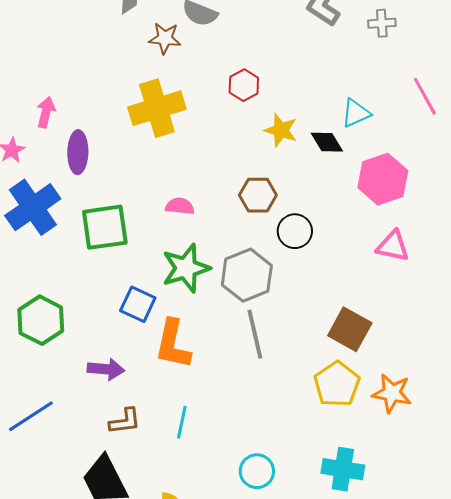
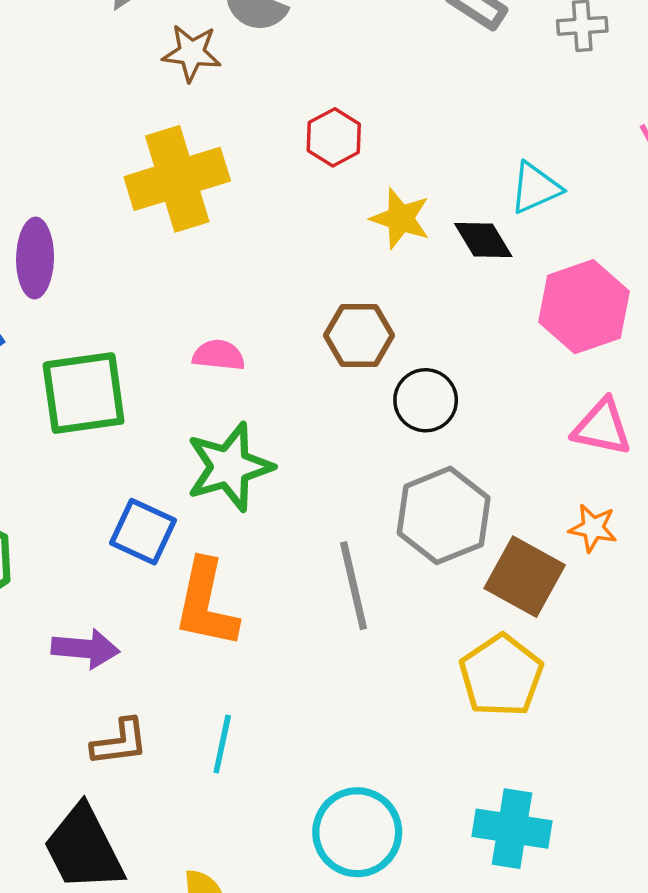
gray hexagon: (247, 275) -> (444, 515), moved
orange star: (392, 393) -> (593, 528), moved, size x0.7
cyan circle: (257, 471) -> (357, 832), size x1.4

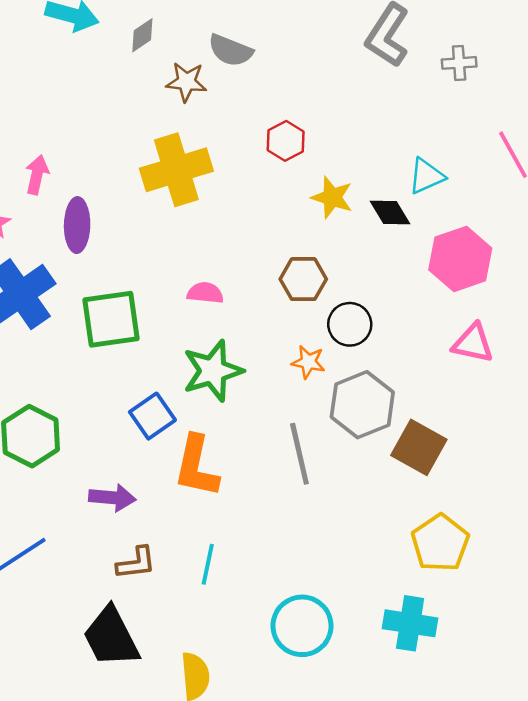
orange star: (593, 528) -> (308, 362), moved
blue square: (143, 532) -> (152, 416), turned 30
yellow pentagon: (501, 676) -> (440, 543), moved

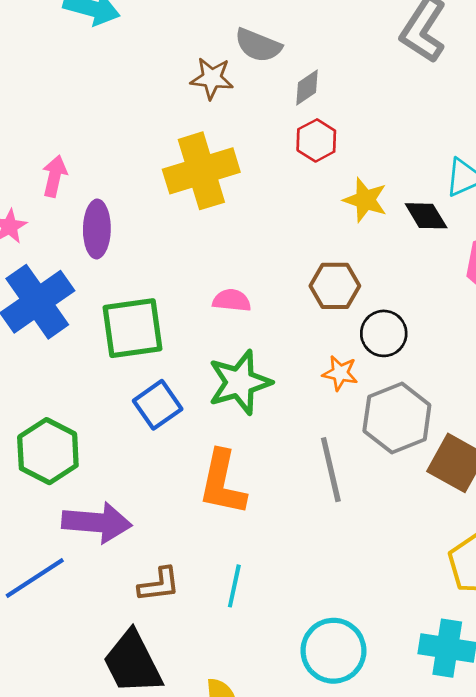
gray diamond: (142, 35) -> (307, 88), moved
blue square: (152, 416) -> (158, 405), moved
purple arrow: (112, 498) -> (97, 522), moved, size x1.4

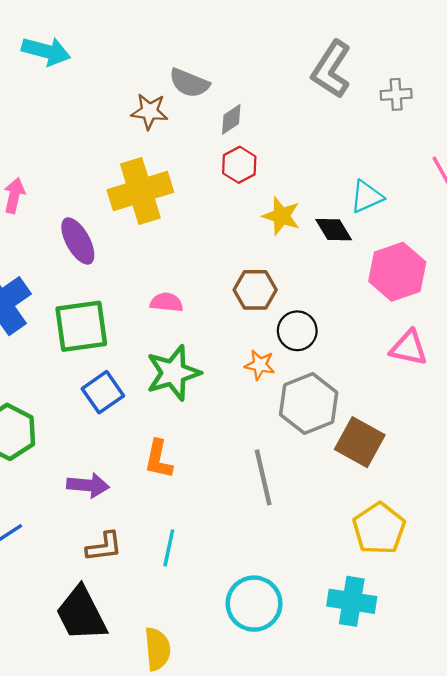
purple ellipse: (97, 229) -> (78, 241), moved, turned -30
gray line: (331, 470) -> (263, 477), moved
orange L-shape: (222, 483) -> (159, 459), size x0.7
purple arrow: (97, 522) -> (88, 485), moved, size x0.7

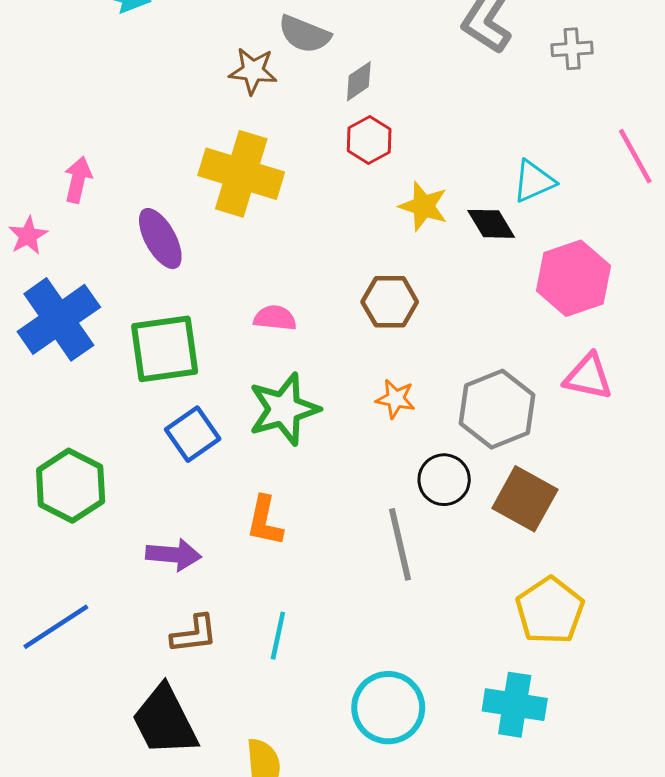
yellow cross: (140, 191) -> (241, 174), turned 34
black circle: (297, 331) -> (444, 480), moved
gray hexagon: (309, 404) -> (497, 409), moved

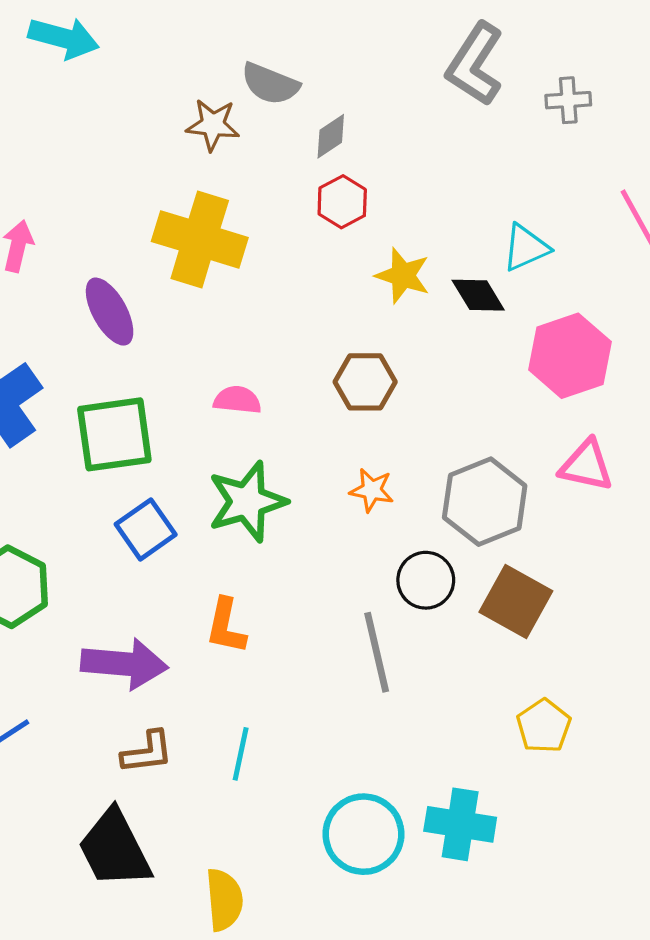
purple arrow: (174, 555) -> (124, 664), size x1.4
yellow pentagon: (550, 611) -> (544, 726), size x0.7
cyan cross: (515, 705) -> (460, 824), moved

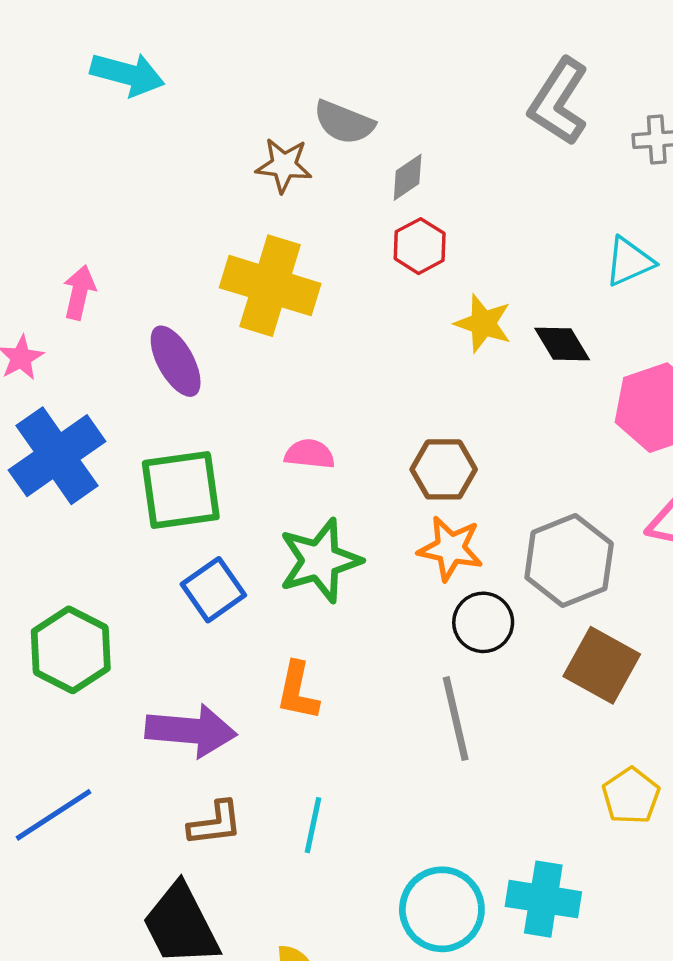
cyan triangle: (526, 248) -> (629, 262), moved
brown hexagon: (365, 382) -> (444, 469), moved
orange star: (372, 490) -> (451, 548), size x1.4
black circle: (426, 580) -> (483, 622), moved

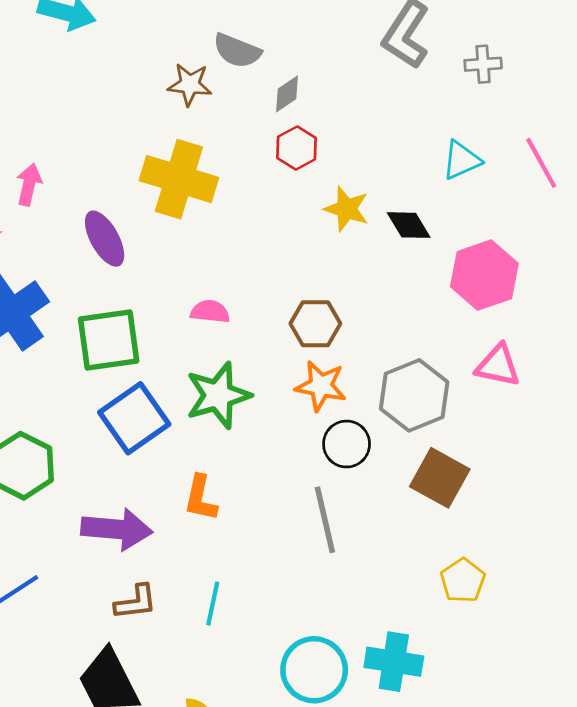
blue square: (213, 590) -> (134, 418), size x1.4

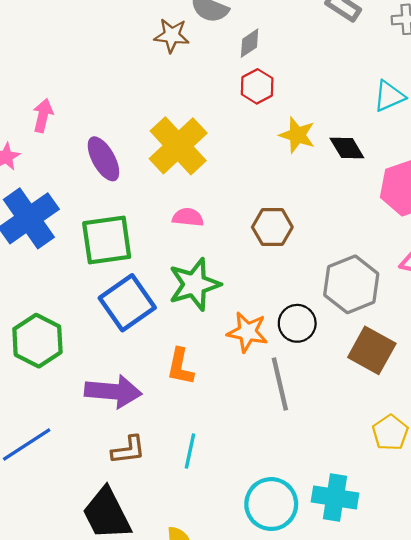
yellow cross: (179, 179) -> (178, 146), moved, turned 30
orange star: (321, 386) -> (247, 332), moved

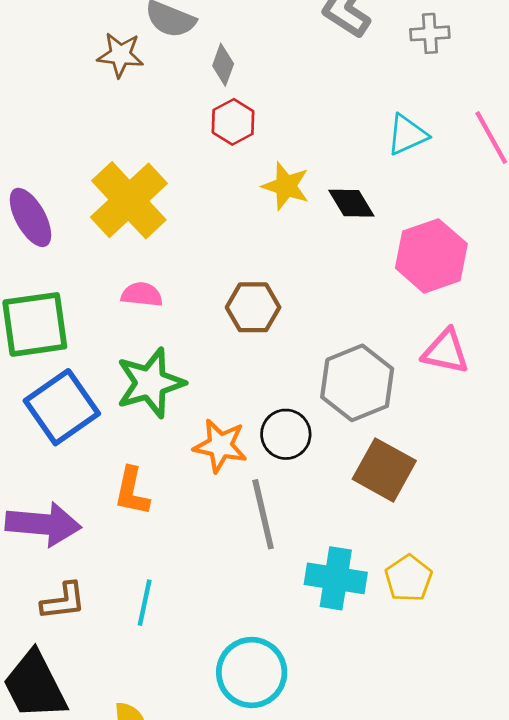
gray diamond: (250, 43) -> (223, 65), turned -36
cyan cross: (335, 498) -> (336, 578), moved

